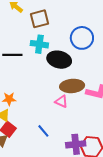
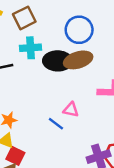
brown ellipse: (72, 86) -> (78, 60), moved
blue line: (43, 131) -> (56, 124), moved

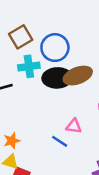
blue circle: (79, 30) -> (55, 48), moved

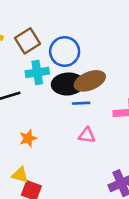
orange star: (12, 141) -> (28, 138), moved
blue line: (60, 141) -> (81, 103), moved, turned -35

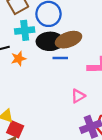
pink triangle: (87, 135) -> (78, 96), moved, turned -40
orange star: (28, 138) -> (18, 59), moved

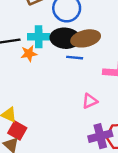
cyan cross: (25, 30) -> (39, 37), moved

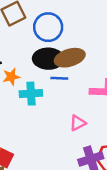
cyan cross: (39, 37) -> (31, 94), moved

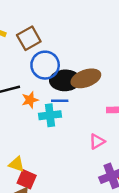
blue circle: (48, 27) -> (45, 65), moved
blue line: (59, 78) -> (60, 101), moved

